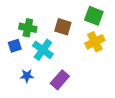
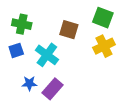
green cross: (28, 28) -> (22, 24), moved
purple rectangle: (60, 80) -> (52, 89), moved

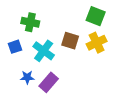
green cross: (22, 24) -> (30, 22), moved
brown square: (69, 30) -> (70, 41), moved

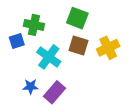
green square: (96, 16) -> (77, 18), moved
blue square: (15, 47) -> (17, 41), moved

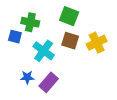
blue square: (17, 41) -> (15, 37), turned 32

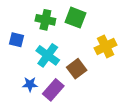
green cross: (30, 22) -> (45, 20), moved
brown square: (70, 41) -> (77, 69), moved, turned 36

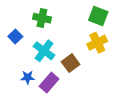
green square: (76, 18) -> (98, 16), moved
blue square: (17, 40) -> (15, 36), turned 32

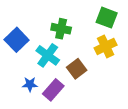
green cross: (42, 18) -> (61, 29), moved
blue square: (15, 36) -> (17, 40), size x1.5

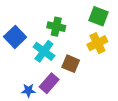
brown square: (77, 69) -> (71, 64), turned -30
blue star: (30, 84) -> (28, 90), moved

